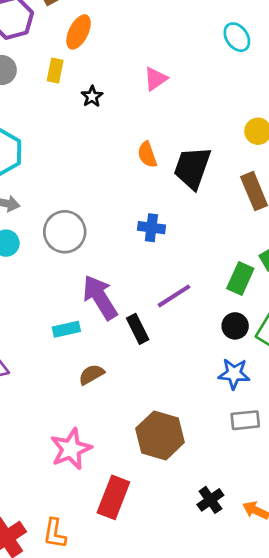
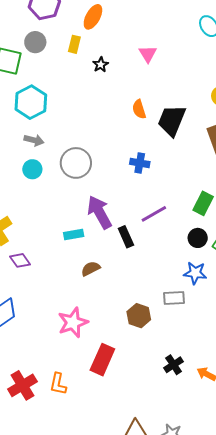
pink triangle: (156, 79) -> (148, 54), turned -30
gray rectangle: (245, 420) -> (174, 298), moved
brown hexagon: (160, 435) -> (139, 316), size x0.7

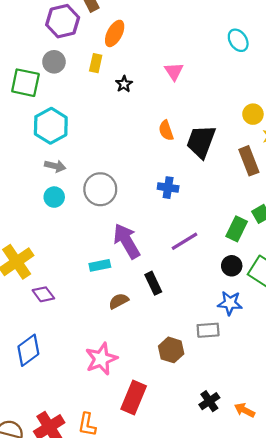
black rectangle: (126, 237) -> (153, 283), moved

